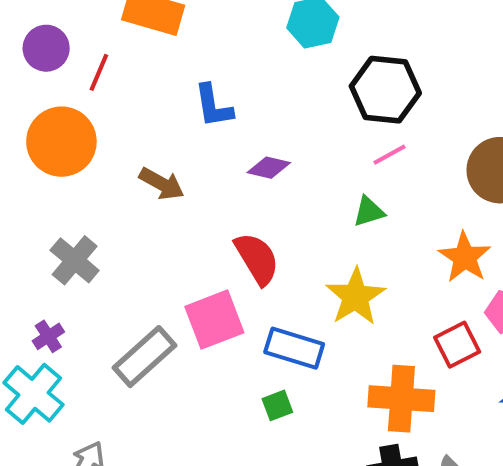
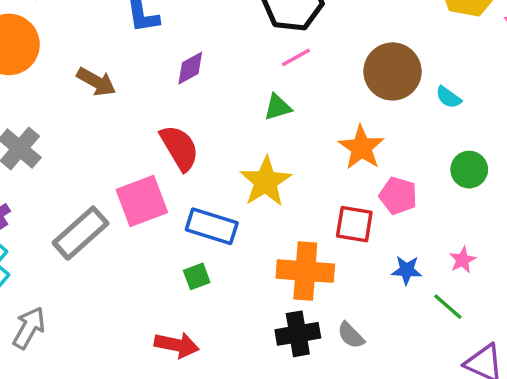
purple diamond: (269, 168) -> (190, 68), turned -42
red square: (457, 345) -> (354, 224), turned 36

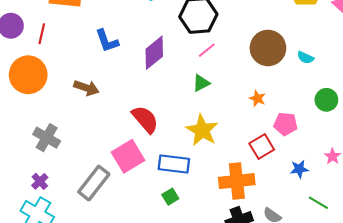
purple diamond: (190, 68) -> (154, 53), moved, size x1.5
orange star: (361, 148) -> (257, 98), size x0.6
red square: (354, 224) -> (262, 146), turned -30
green line: (448, 307) -> (318, 203), moved

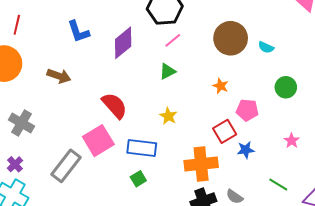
yellow star: (202, 130) -> (168, 116), size x0.6
blue star: (299, 169) -> (246, 150), moved

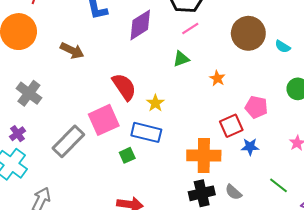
orange star: (221, 86) -> (217, 78), moved
yellow star: (168, 116) -> (155, 103), moved
green square: (138, 179) -> (127, 155), moved

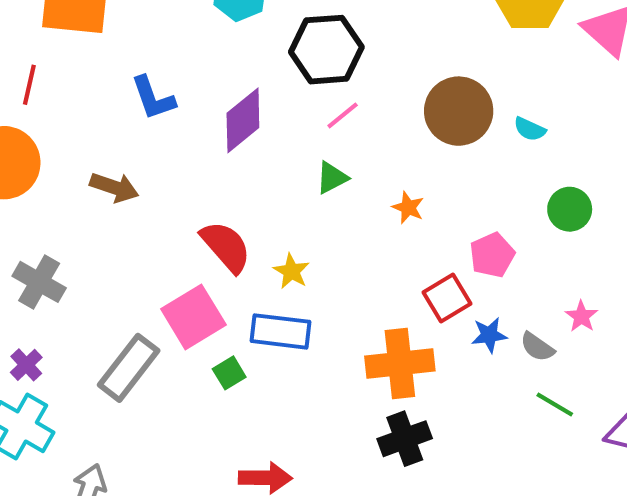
pink pentagon: (256, 107) -> (492, 255), turned -30
green square: (127, 155) -> (229, 373), moved
gray semicircle: (233, 192) -> (537, 347), moved

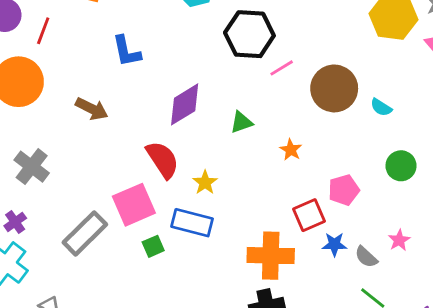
pink line: (343, 115) -> (282, 68), moved
purple diamond: (243, 120) -> (185, 104), moved

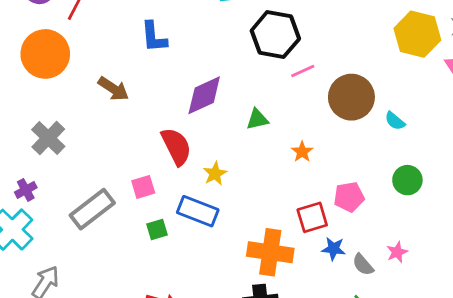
pink square: (134, 205) -> (143, 187), size x0.6

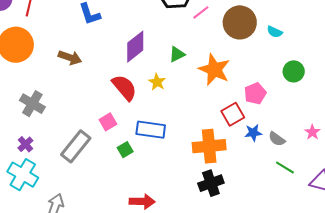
orange star: (302, 152) -> (214, 70), size x2.0
yellow star: (215, 174) -> (157, 82), moved
pink star: (397, 252) -> (312, 132), moved

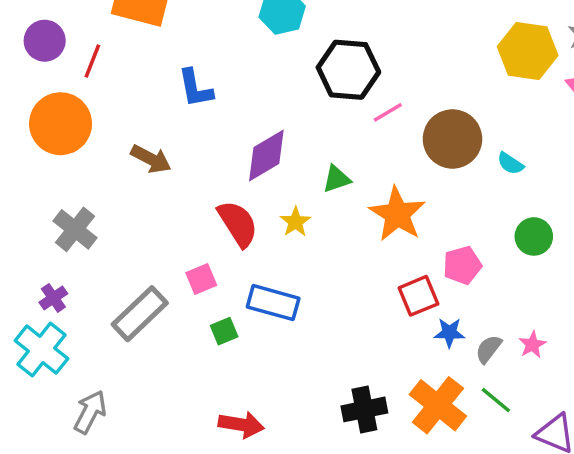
pink star: (312, 132) -> (532, 345), moved
gray semicircle: (277, 139) -> (489, 349), turned 84
orange cross: (209, 146) -> (438, 405), moved, turned 36

